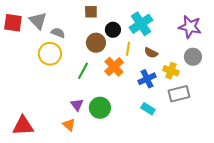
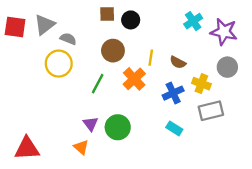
gray triangle: (38, 21) -> (45, 25), turned 36
cyan cross: (141, 24) -> (193, 21), moved, size x0.7
black circle: (113, 30) -> (131, 20), moved

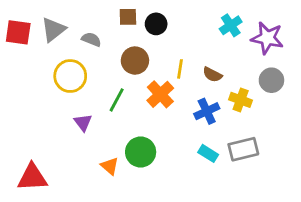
gray semicircle: (68, 39) -> (91, 39), moved
gray rectangle: (211, 111) -> (243, 149), moved
purple triangle: (91, 124) -> (83, 122), moved
orange triangle: (81, 147) -> (110, 166), moved

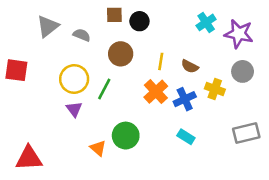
red square: (18, 32) -> (16, 70), moved
yellow circle: (70, 76) -> (74, 79), moved
orange cross: (160, 94) -> (156, 92), moved
gray rectangle: (243, 149) -> (246, 133), moved

